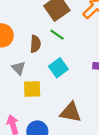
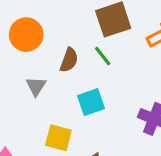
yellow square: (32, 89) -> (58, 138), moved

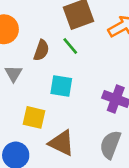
cyan square: (91, 102) -> (61, 86), turned 30

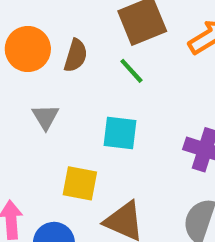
brown semicircle: (41, 50) -> (76, 56), moved

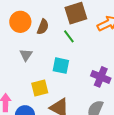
yellow square: (80, 183) -> (40, 88), turned -30

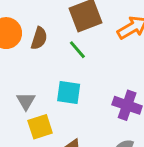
gray triangle: (26, 55) -> (26, 101), moved

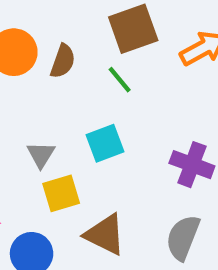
cyan square: (69, 93) -> (105, 143), turned -30

